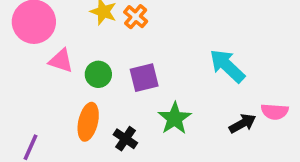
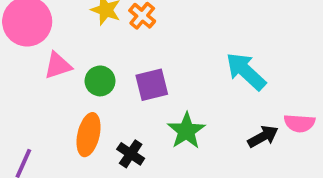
pink triangle: (61, 61) -> (58, 66), turned -36

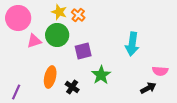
cyan arrow: (246, 71) -> (132, 44), turned -125
green circle: (100, 81) -> (57, 35), moved, size x1.5
black arrow: (263, 137) -> (148, 88), moved

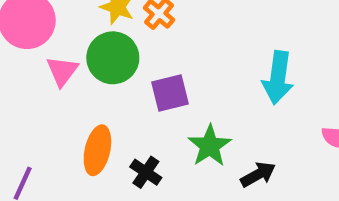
pink triangle: (34, 41) -> (62, 71), turned -35
black arrow: (148, 88) -> (258, 174), moved

